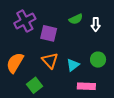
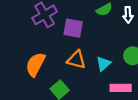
orange triangle: (50, 61) -> (76, 60), turned -30

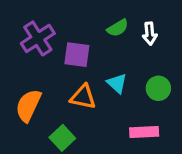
cyan triangle: (103, 64) -> (117, 83), moved, turned -35

